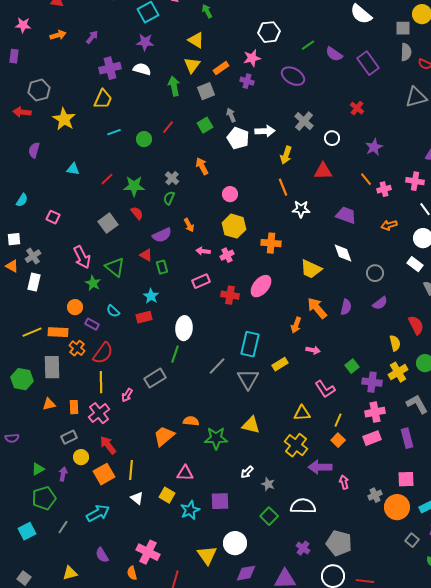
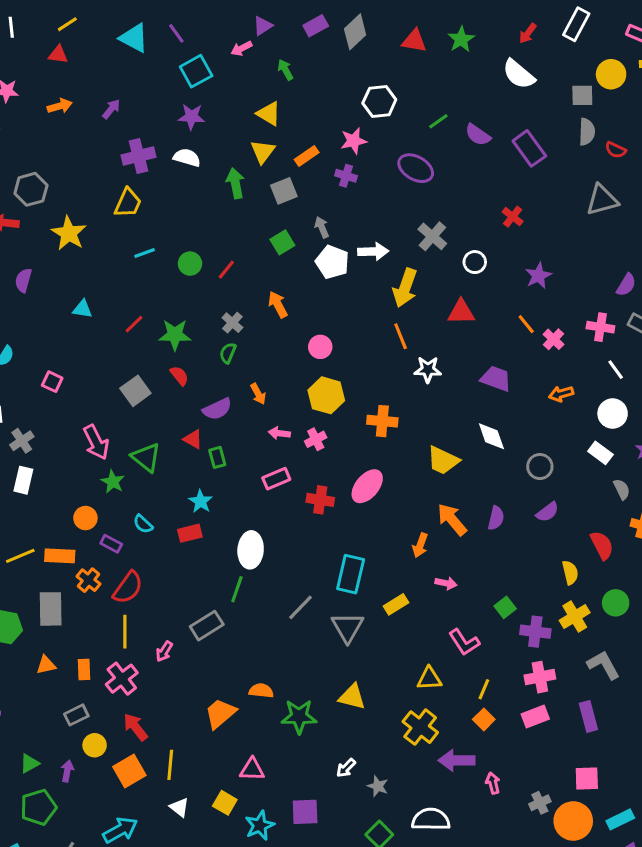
red line: (168, 127) -> (226, 270), moved
yellow arrow: (286, 155) -> (405, 288), size x1.4
pink cross: (384, 189) -> (554, 339), turned -32

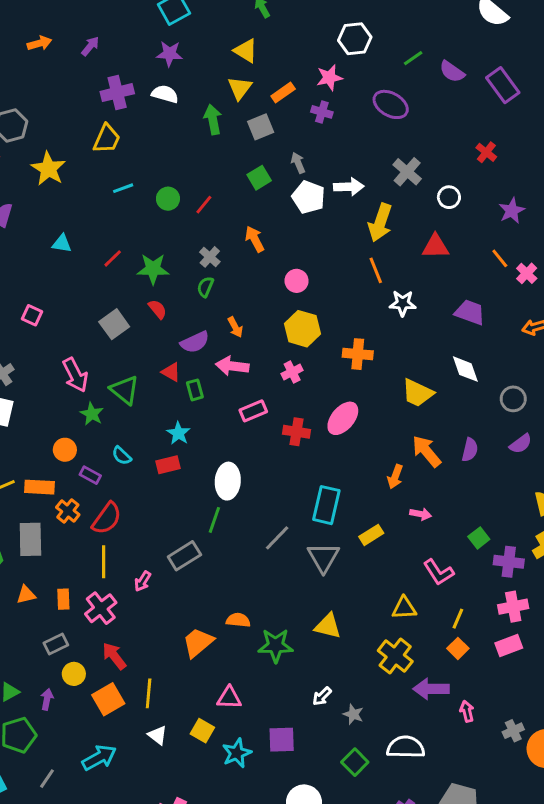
pink arrow: (279, 433) -> (232, 366), moved, size x1.5

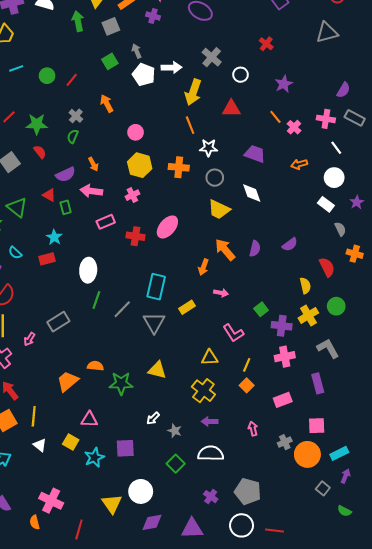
orange cross: (358, 354) -> (179, 167), moved
gray circle: (513, 399) -> (215, 178), moved
green line: (214, 520) -> (96, 300), moved
pink rectangle: (509, 645) -> (283, 400), moved
purple arrow: (431, 689) -> (210, 421), moved, size x0.7

